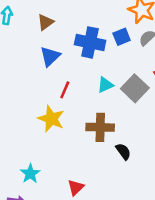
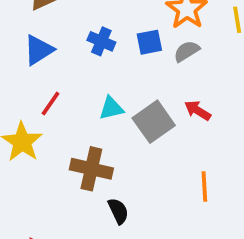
blue cross: (90, 42) -> (101, 41), size x0.6

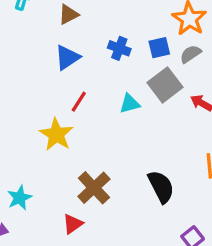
gray square: (154, 122) -> (165, 85), moved
brown cross: (91, 169) -> (94, 188), moved, turned 36
black semicircle: (118, 211) -> (161, 187), moved, size x1.5

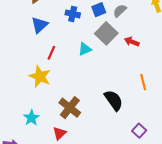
cyan star: (20, 198) -> (31, 118), moved

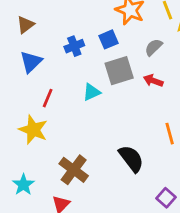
gray semicircle: (120, 11) -> (154, 47), moved
blue cross: (73, 14) -> (74, 46), turned -32
gray square: (106, 33) -> (119, 71), turned 30

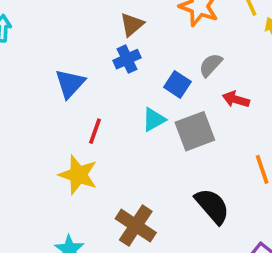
brown triangle: (26, 25) -> (132, 25), moved
blue square: (109, 39) -> (177, 84), moved, turned -30
gray semicircle: (154, 47) -> (211, 65), moved
gray square: (119, 71) -> (195, 131), moved

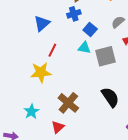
blue square: (177, 84) -> (90, 30), moved
cyan triangle: (154, 120) -> (84, 48), turned 32
yellow star: (78, 175) -> (41, 72), turned -30

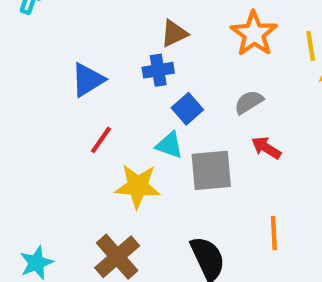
yellow star: (41, 72) -> (138, 186), moved

